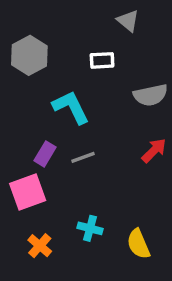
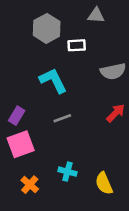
gray triangle: (128, 21) -> (96, 15), turned -36
gray hexagon: (29, 55) -> (47, 28), moved
purple rectangle: (45, 154) -> (17, 116), moved

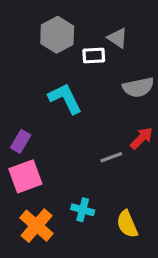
gray triangle: (96, 15) -> (118, 38), moved, turned 30
gray line: (62, 118) -> (111, 157), moved
orange cross: (30, 185) -> (37, 226), size x1.5

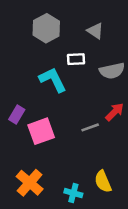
white rectangle: (94, 55) -> (76, 59), moved
pink square: (25, 176) -> (41, 131), moved
cyan cross: (83, 210) -> (73, 193), moved

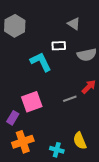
gray hexagon: (46, 28) -> (15, 26), moved
purple rectangle: (17, 115) -> (13, 118), moved
orange cross: (30, 183) -> (23, 142), turned 30

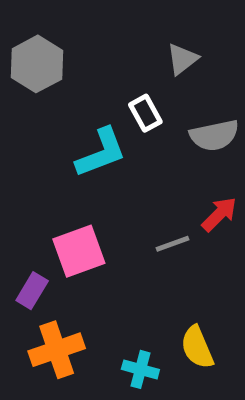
gray triangle: (74, 24) -> (182, 59), turned 48
white rectangle: (59, 46) -> (145, 113), turned 64
cyan L-shape: (41, 62) -> (101, 153), turned 95

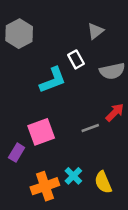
orange cross: (57, 350) -> (45, 186), moved
cyan cross: (140, 369) -> (73, 176), moved, turned 30

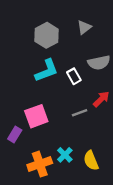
gray hexagon: (19, 34) -> (47, 35), moved
white rectangle: (76, 59) -> (74, 76), moved

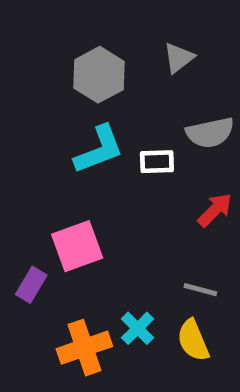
white rectangle: (74, 76) -> (157, 162), turned -63
gray line: (80, 113) -> (200, 290), moved, turned 35

